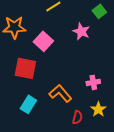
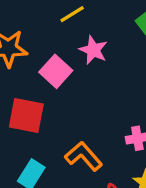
pink star: (81, 31) -> (93, 50), moved

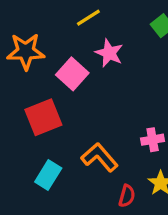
red square: (26, 115) -> (43, 117), turned -33

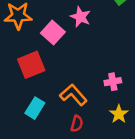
red semicircle: (127, 196) -> (77, 124), moved

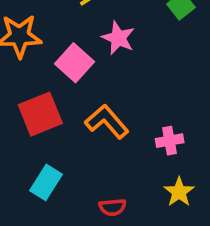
orange L-shape: (73, 95) -> (107, 122), moved
red semicircle: (77, 124) -> (113, 207), turned 70

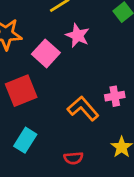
orange L-shape: (107, 122) -> (83, 109), moved
pink cross: (170, 141) -> (115, 96), moved

